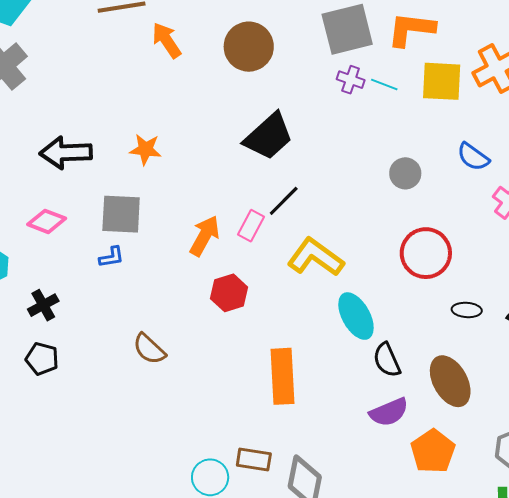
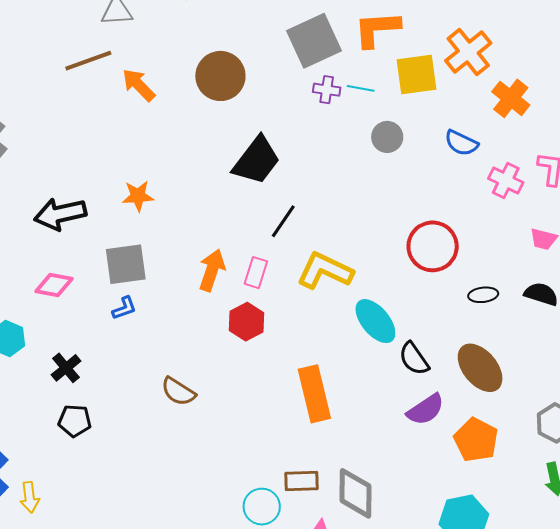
gray circle: (405, 173) -> (387, 137), moved
pink rectangle: (251, 226) -> (256, 273), moved

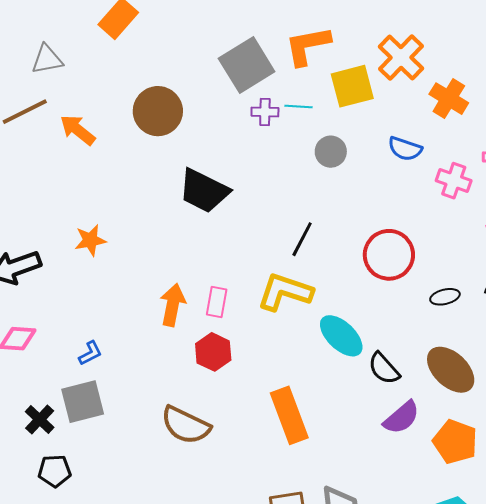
black trapezoid: (257, 161) -> (204, 191), turned 86
black line: (283, 221) -> (302, 239), moved
gray square: (126, 264) -> (83, 402), moved
brown semicircle: (178, 392) -> (186, 425), moved, size x1.4

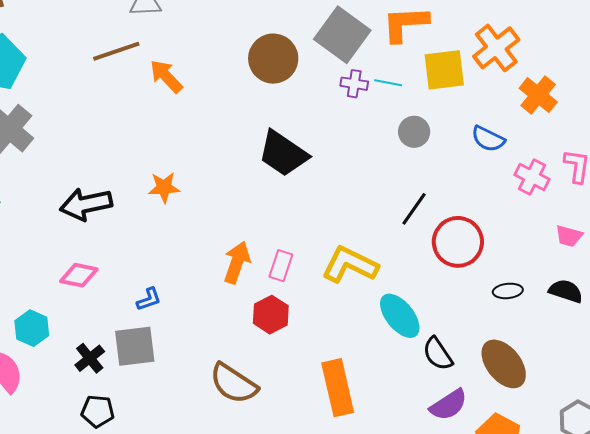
gray square: (247, 65) -> (342, 35), turned -30
brown circle: (158, 111) -> (273, 59), moved
black line: (302, 239) -> (414, 209), moved

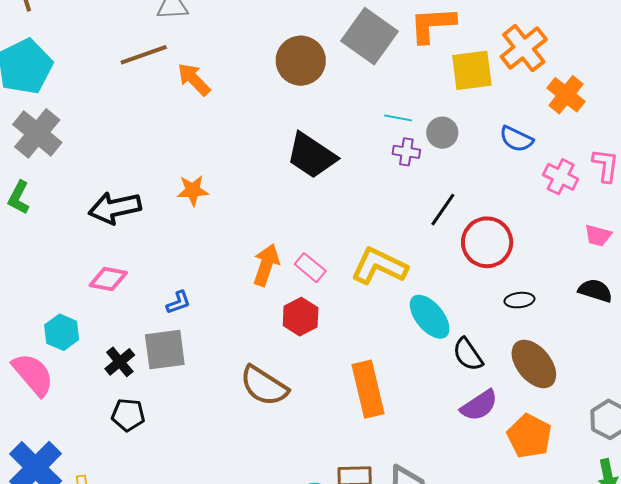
cyan line: (388, 83) -> (398, 118), moved
purple cross: (354, 84) -> (406, 152), moved
pink rectangle: (281, 266) -> (310, 268), turned -68
black ellipse: (508, 291) -> (519, 300), moved

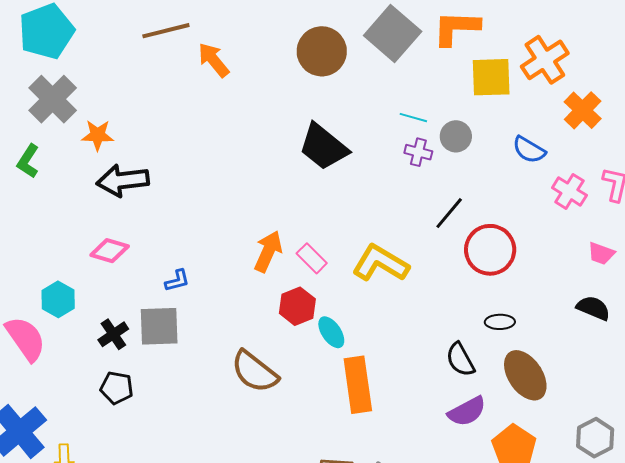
orange star: (193, 190) -> (98, 135), moved
black ellipse: (519, 300) -> (500, 322), moved
cyan ellipse: (430, 317) -> (331, 332), moved, size x0.7

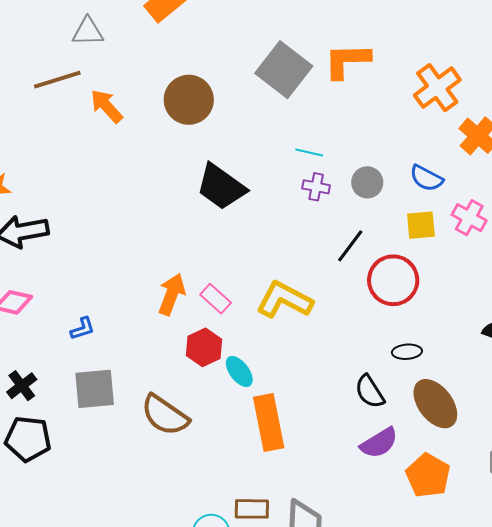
brown circle: (322, 51) -> (189, 100), moved
yellow square: (491, 77) -> (421, 225), moved, size x0.7
gray circle: (456, 136) -> (367, 182), moved
gray square: (159, 326) -> (95, 389), moved
black pentagon: (117, 388) -> (28, 439), size x1.4

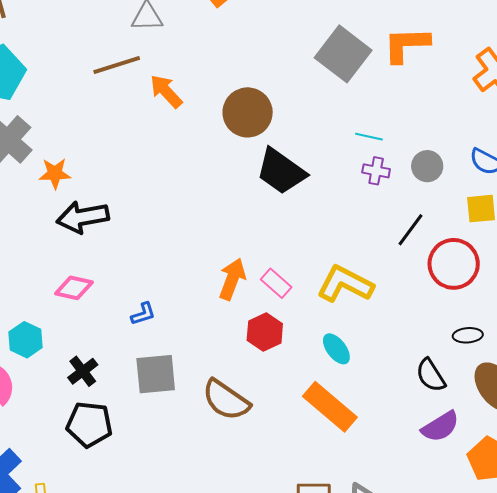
brown circle: (189, 100) -> (248, 112), moved
cyan ellipse: (239, 371) -> (336, 349), moved
orange rectangle: (269, 422) -> (330, 407), turned -38

